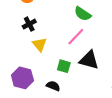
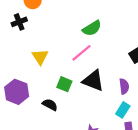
green semicircle: (83, 14) -> (92, 28), turned -72
black cross: (29, 24) -> (19, 22), moved

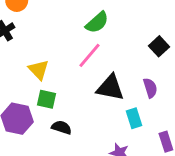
green square: (64, 84) -> (47, 99), moved
cyan rectangle: (123, 110) -> (134, 118), moved, turned -40

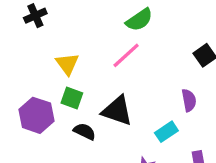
black triangle: (110, 88) -> (117, 111), moved
cyan rectangle: (134, 118) -> (166, 132), turned 66

